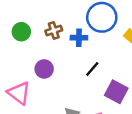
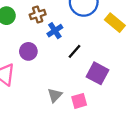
blue cross: (79, 38) -> (55, 31), moved, turned -35

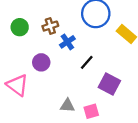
gray triangle: (55, 95) -> (67, 106), turned 49

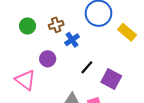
black line: (87, 62) -> (87, 67), moved

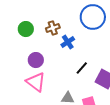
purple circle: (48, 59) -> (36, 60), moved
pink triangle: (25, 80) -> (36, 82), moved

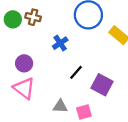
brown cross: (53, 28) -> (33, 17), moved, turned 32
green circle: (26, 29) -> (13, 19), moved

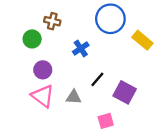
green circle: (13, 19) -> (32, 39), moved
gray triangle: (60, 106) -> (74, 97), moved

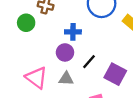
blue cross: (81, 48) -> (73, 32), turned 35
purple circle: (43, 70) -> (65, 52), moved

